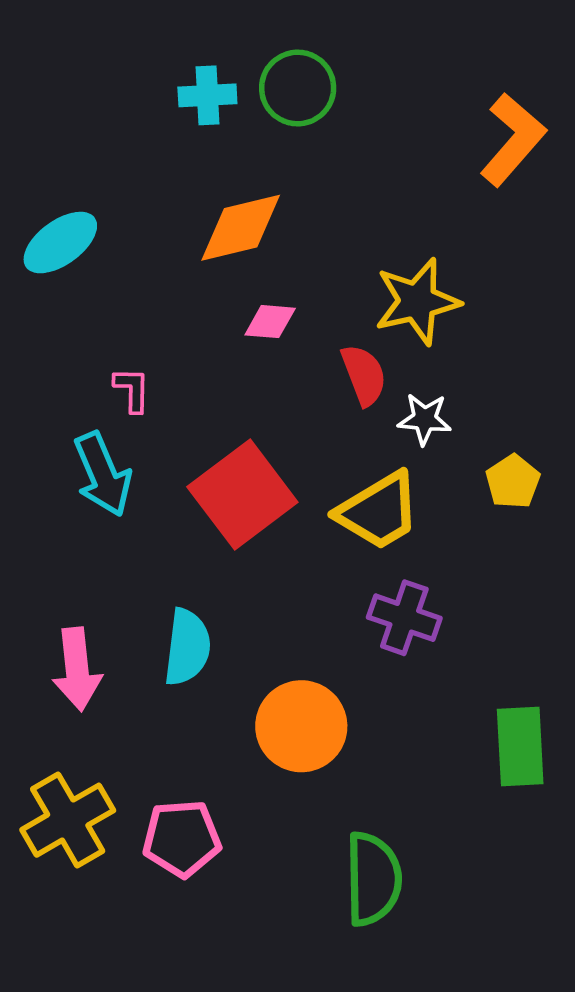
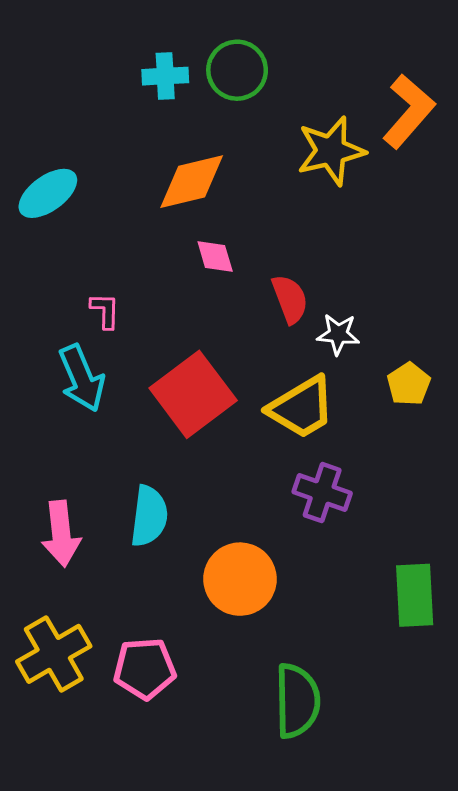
yellow star: (417, 301) -> (331, 151), moved
pink diamond: (270, 322) -> (215, 256), turned 69

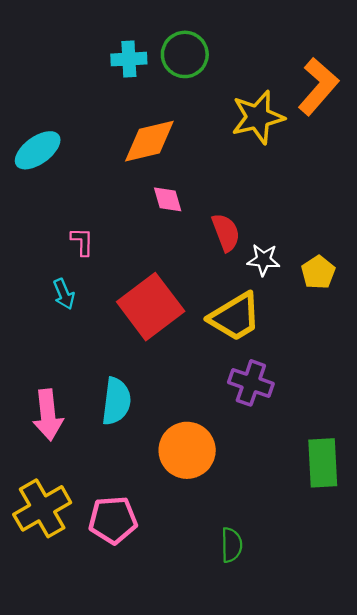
cyan arrow: (82, 378) -> (64, 294), size x0.6
yellow pentagon: (409, 384) -> (318, 272), moved
green semicircle: (297, 701) -> (232, 545), size x0.6

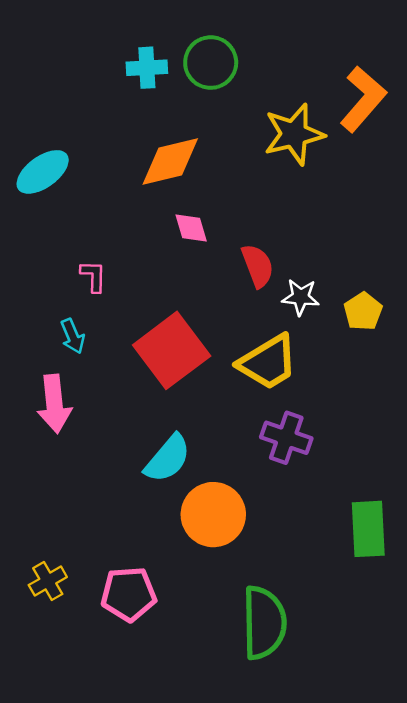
cyan semicircle: (116, 401) -> (168, 459), moved, turned 33
pink arrow: (48, 415) -> (54, 404), moved
yellow cross: (42, 508) -> (48, 581), size x0.6
green semicircle: (232, 545) -> (264, 623), size x1.8

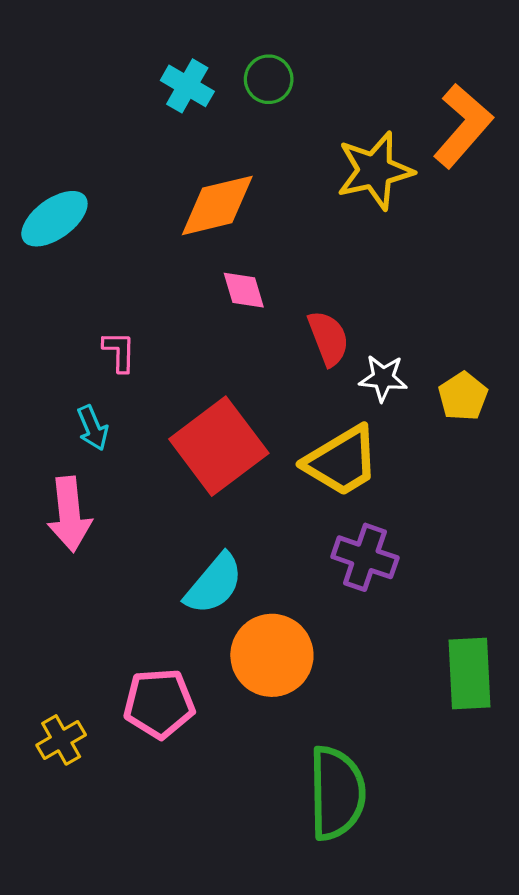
green circle: (211, 63) -> (269, 79), size x0.7
cyan cross: (147, 68) -> (187, 86), turned 33
pink pentagon: (129, 594) -> (159, 703), moved

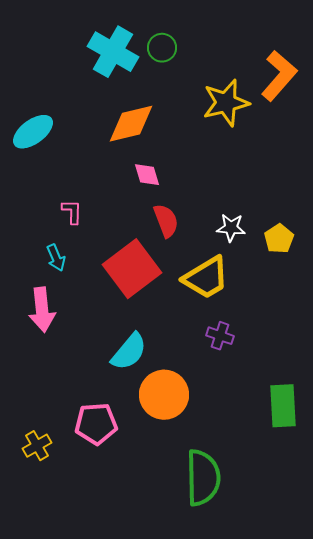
cyan cross: (187, 86) -> (113, 52), size x1.6
red semicircle: (328, 338) -> (166, 221), moved
purple cross: (365, 557) -> (220, 336), size x0.7

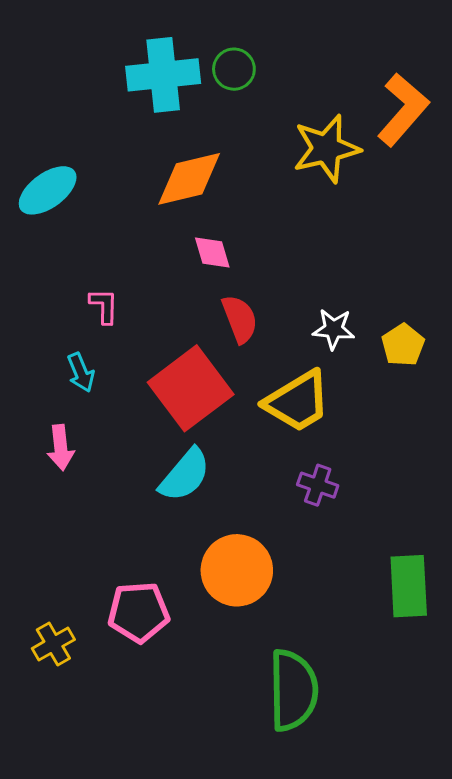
cyan cross: (113, 52) -> (163, 75), turned -36
pink arrow: (42, 310) -> (61, 448), size x0.7
cyan semicircle: (129, 352) -> (185, 475), moved

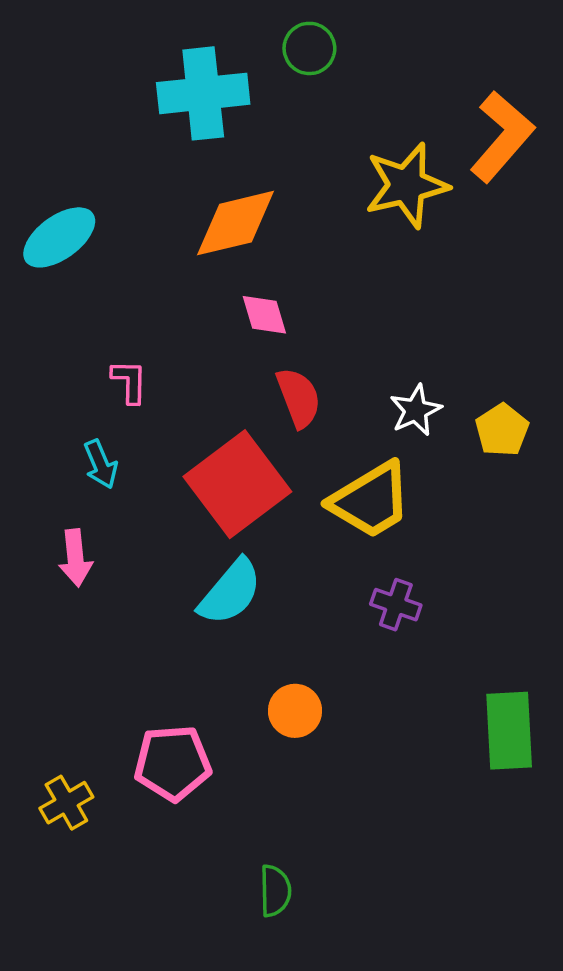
green circle: (234, 69) -> (309, 48), moved
white star: (334, 329) -> (416, 410), turned -30
orange circle: (237, 570) -> (295, 711), size x0.6
green semicircle: (293, 690) -> (275, 891), moved, size x0.5

